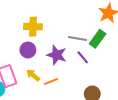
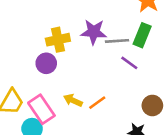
purple circle: (28, 50) -> (46, 63), moved
purple star: (57, 55) -> (94, 32), moved

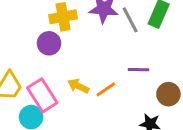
gray line: (117, 41) -> (130, 20), turned 65
purple line: (129, 63) -> (138, 70), moved, turned -36

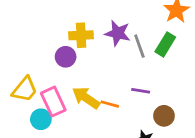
yellow arrow: (78, 86) -> (86, 98), size x1.5
orange line: (106, 89) -> (110, 104), turned 42

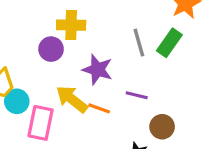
purple star: (118, 33) -> (98, 70), moved
pink rectangle: (53, 102) -> (41, 123), moved, turned 32
cyan circle: (41, 119) -> (17, 101), moved

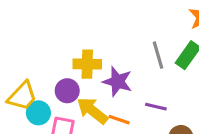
yellow cross: (71, 25) -> (87, 64), moved
purple circle: (51, 49) -> (67, 91), moved

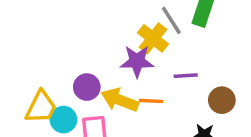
yellow cross: (87, 64) -> (153, 38), moved, turned -36

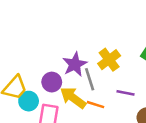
gray line: (171, 20) -> (90, 79), moved
purple star: (137, 61) -> (75, 64), moved, turned 30

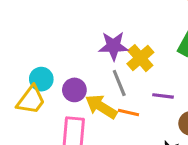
purple star: (75, 64) -> (113, 46), moved, turned 30
cyan circle: (29, 101) -> (41, 79), moved

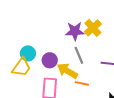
yellow cross: (140, 58) -> (93, 28), moved
orange line: (128, 113) -> (82, 83), moved

